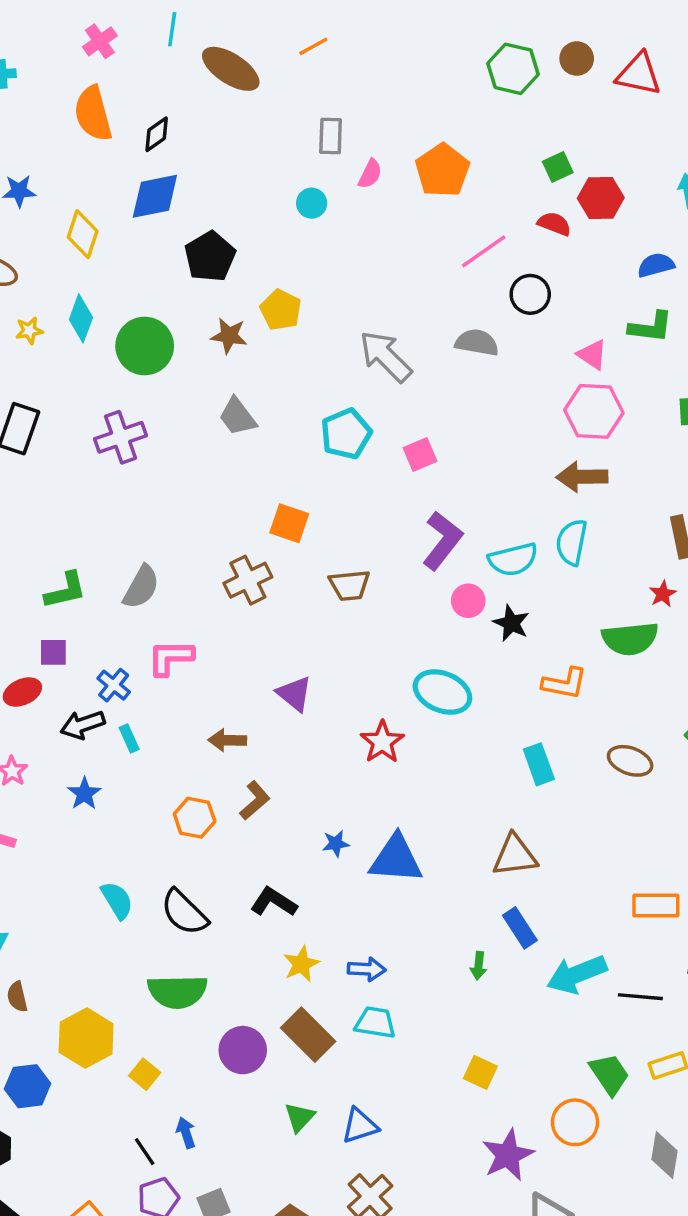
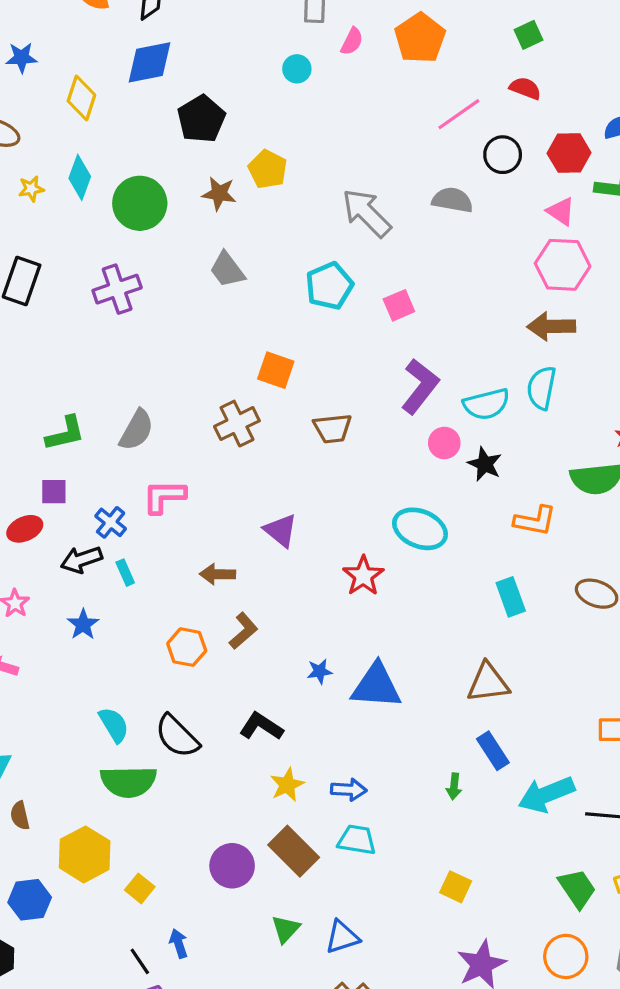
red hexagon: (601, 198) -> (569, 153), moved
green semicircle: (177, 992) -> (128, 782), moved
orange circle: (575, 1122) -> (566, 956), moved

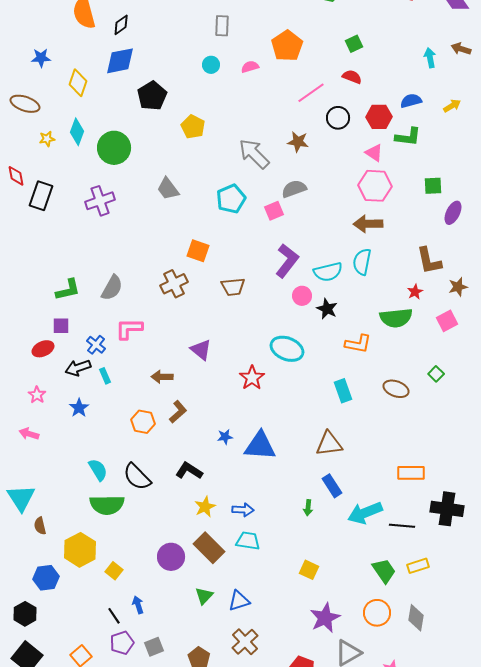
pink semicircle: (352, 41) -> (250, 67), moved, turned -132
brown star: (219, 194) -> (298, 142), moved
gray semicircle: (452, 200) -> (294, 189), moved, turned -30

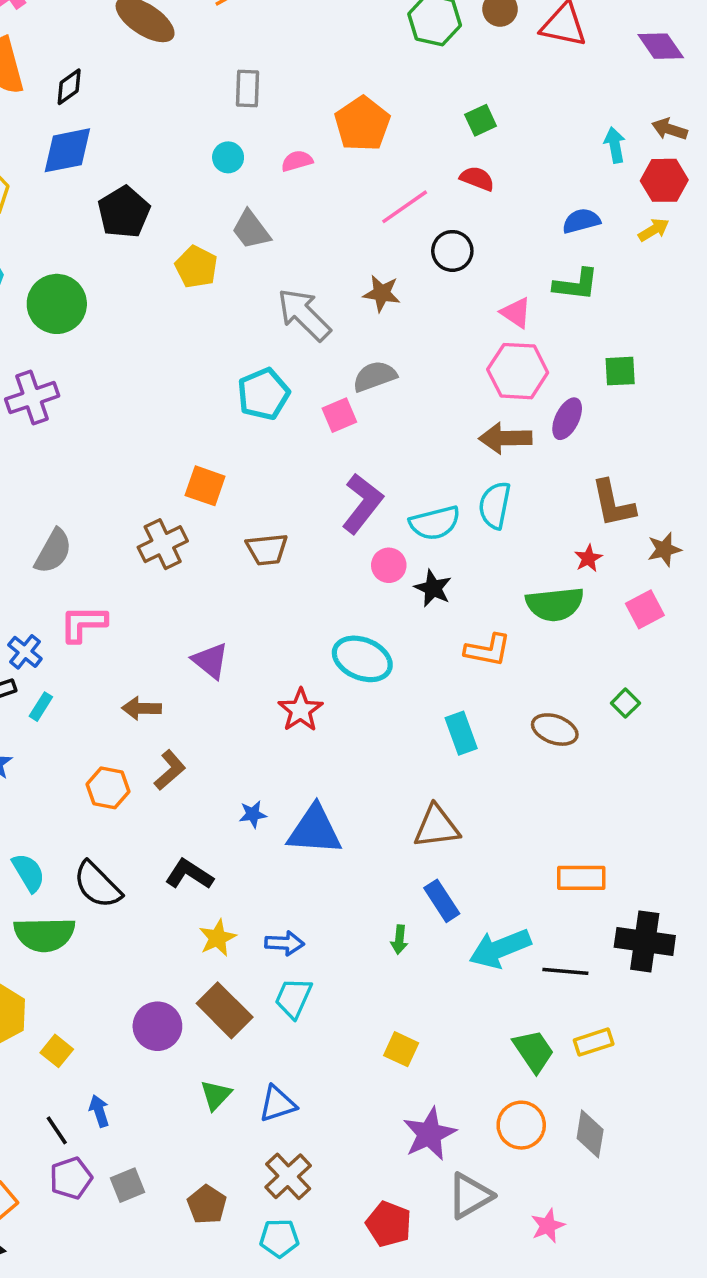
red hexagon: (379, 117) -> (664, 180), moved
gray trapezoid: (168, 189) -> (251, 230), moved
purple ellipse: (453, 213) -> (567, 419), moved
cyan rectangle: (105, 376) -> (41, 707), turned 56
cyan trapezoid: (248, 541) -> (293, 998), turned -75

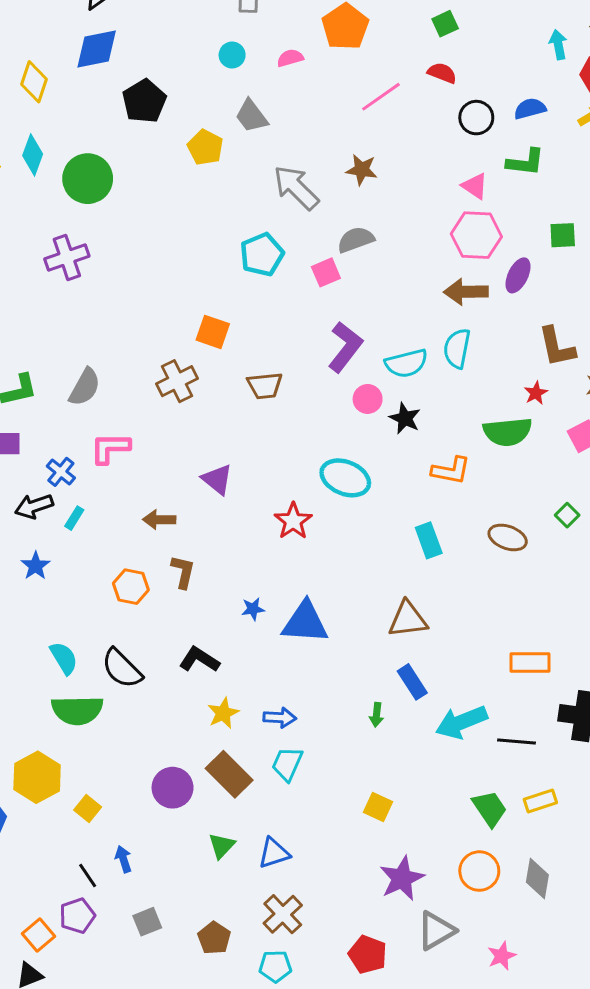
black circle: (452, 251) -> (476, 118), moved
brown L-shape: (170, 770) -> (183, 572), turned -36
purple pentagon: (71, 1178) -> (77, 916), moved

